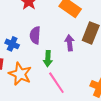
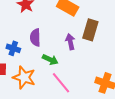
green arrow: (48, 59) -> (50, 60), turned -63

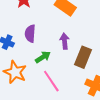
brown rectangle: (90, 30) -> (83, 57), moved
green arrow: (50, 60) -> (43, 57), turned -63

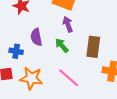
purple arrow: (65, 41) -> (68, 24), moved
green arrow: (43, 57) -> (62, 45), moved, turned -84

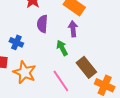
purple semicircle: (36, 37) -> (42, 24), moved
brown rectangle: (93, 47) -> (86, 67), moved, turned -60

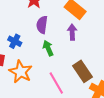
green arrow: (62, 48) -> (48, 48), moved

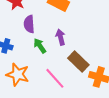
purple arrow: (72, 32) -> (61, 37), moved

